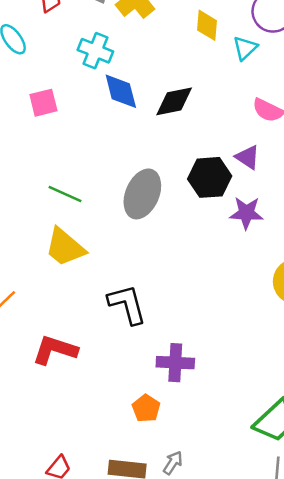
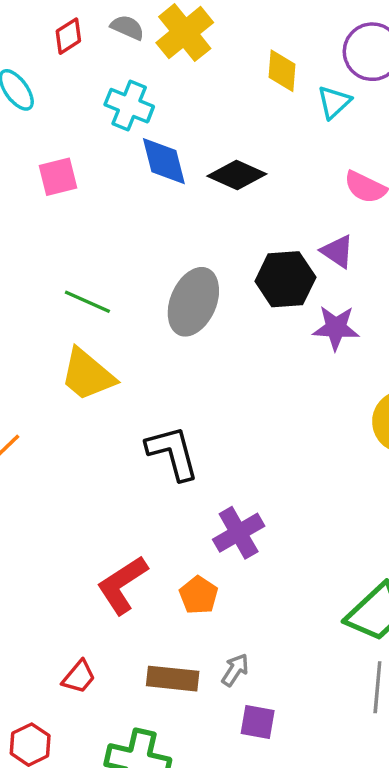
black diamond: (174, 101) -> (237, 175), turned 36
red L-shape: (55, 350) -> (122, 585), moved, turned -51
purple cross: (175, 363) -> (239, 533), turned -33

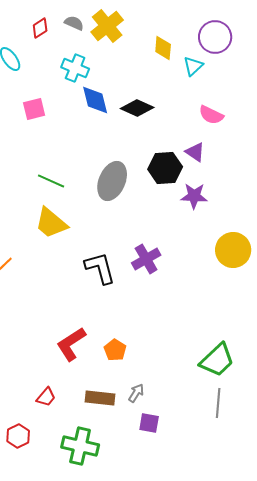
purple cross: (239, 533) -> (146, 259), moved

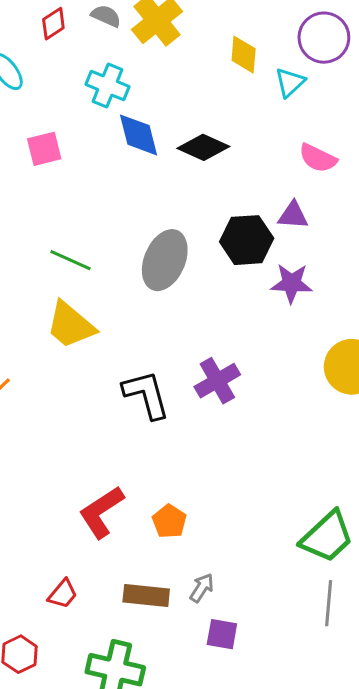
purple triangle: (195, 152) -> (293, 215), turned -30

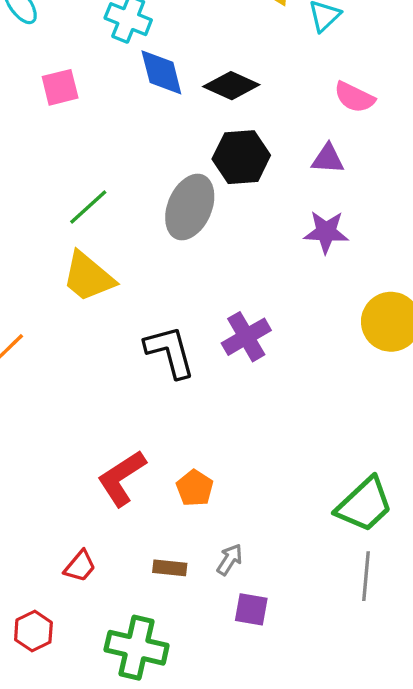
black hexagon: (247, 240) -> (241, 157), moved
green line: (70, 260) -> (88, 207), turned -66
brown rectangle: (146, 595) -> (170, 568), size x0.7

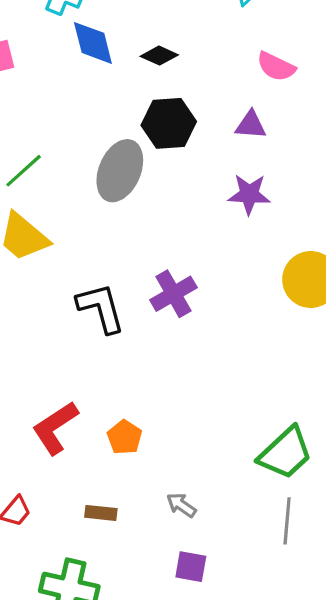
black diamond: (231, 86) -> (159, 56), size x0.7
gray arrow: (230, 560) -> (181, 505), moved, turned -88
purple square: (251, 609) -> (191, 567), moved

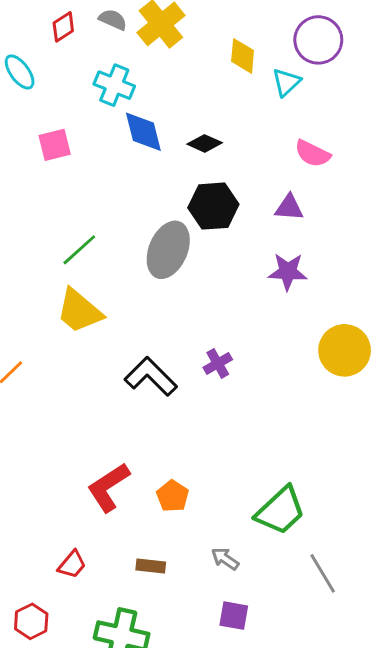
purple cross: (173, 294) -> (218, 363), size x0.7
black L-shape: (101, 308) -> (151, 377), turned -30
green trapezoid: (285, 453) -> (280, 511), moved
gray line: (287, 521) -> (323, 573), turned -36

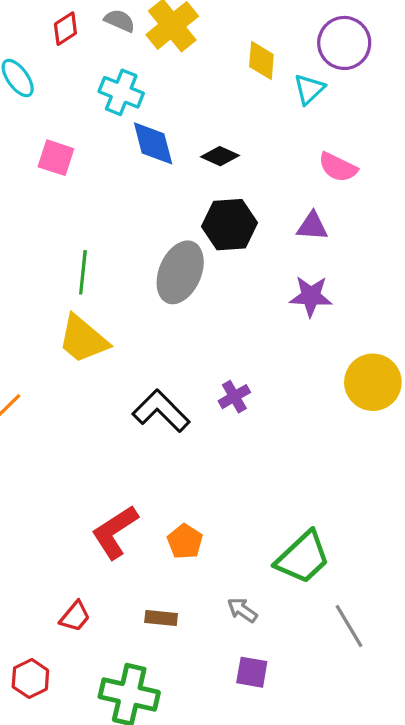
pink square: (55, 145) -> (56, 158), turned 32
green line: (79, 250) -> (83, 272), turned -42

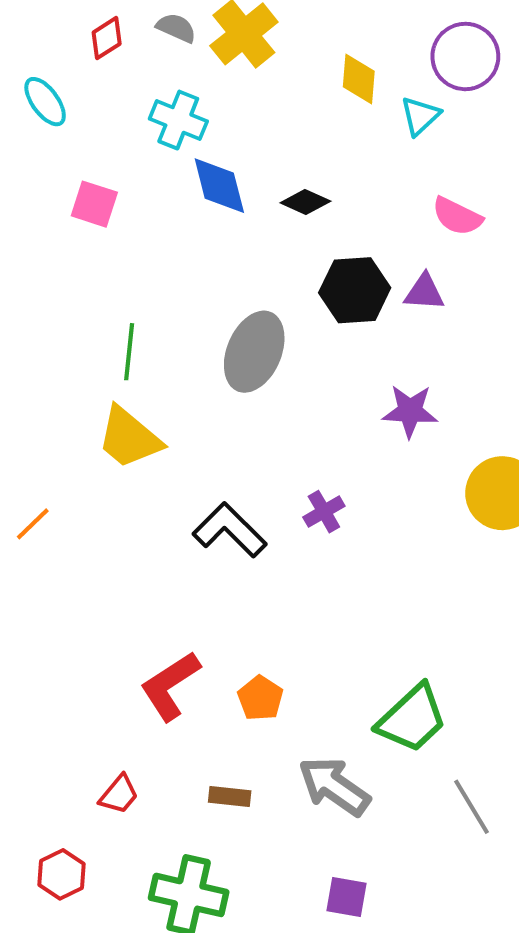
black hexagon: (230, 225) -> (355, 290), moved
purple star: (311, 296) -> (410, 411), moved
gray arrow: (242, 610) -> (334, 786), size x1.8
purple square: (252, 672) -> (346, 897), moved

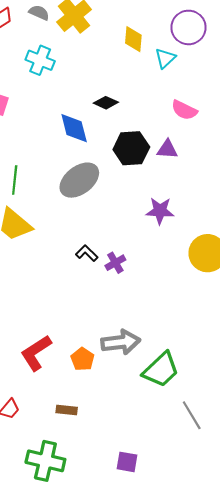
blue diamond: (219, 186) -> (74, 128), moved
gray ellipse: (254, 352) -> (79, 180), turned 30
black L-shape: (230, 530) -> (87, 253), moved, size x0.6
gray arrow: (334, 786) -> (121, 342), moved, turned 138

